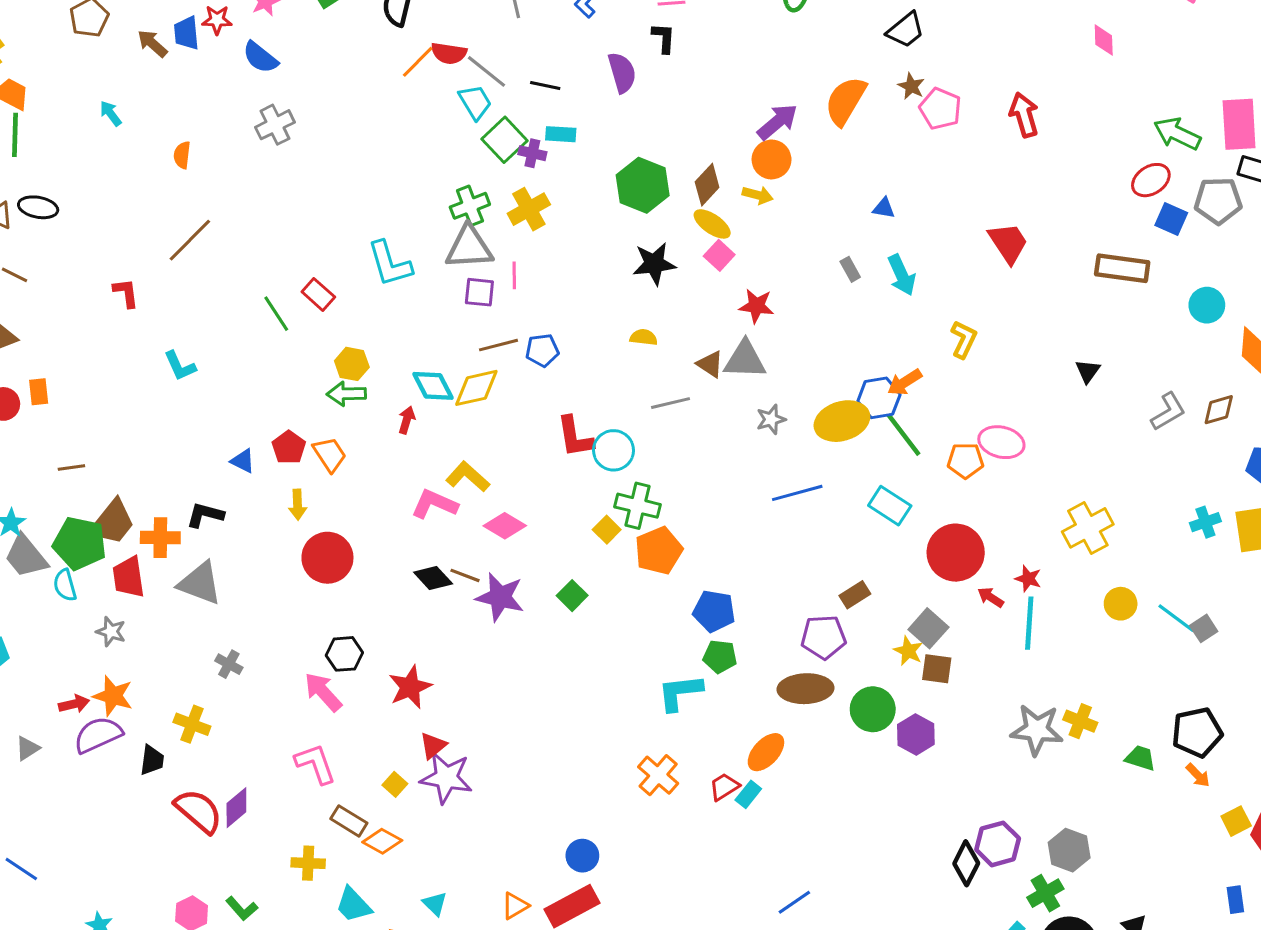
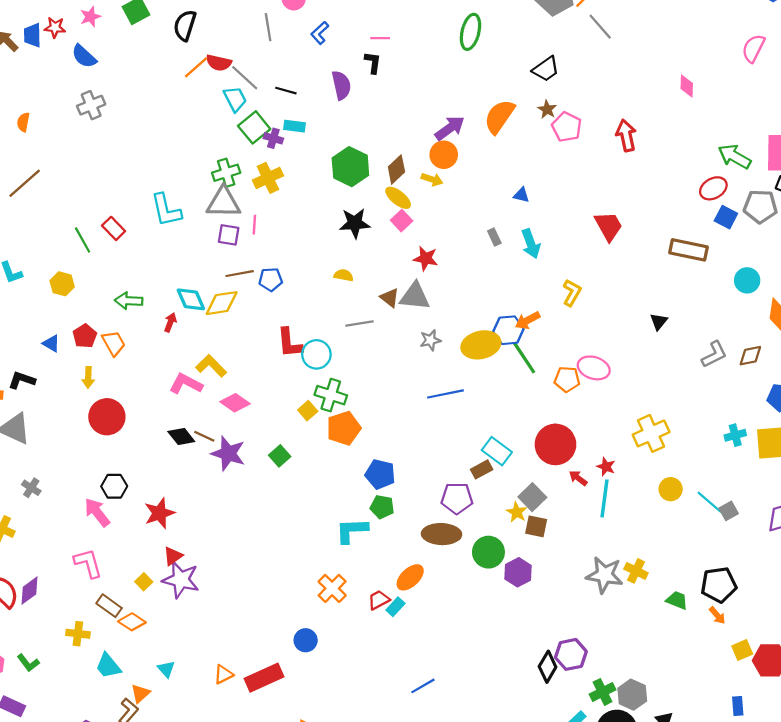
yellow hexagon: (352, 364) -> (62, 284), moved
cyan rectangle: (890, 506) -> (497, 451), moved
gray hexagon: (1069, 850) -> (632, 695), moved
blue circle: (582, 856) -> (306, 640), moved

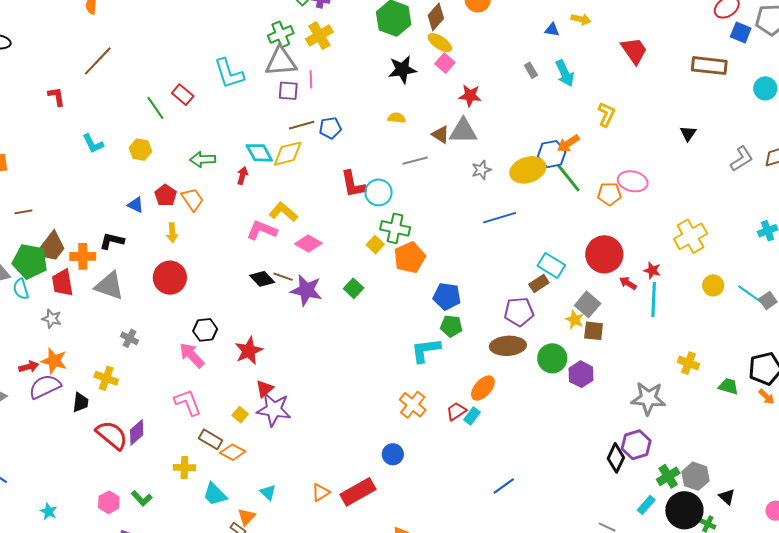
yellow arrow: (432, 179) -> (581, 19), moved
red circle: (107, 417) -> (170, 278), moved
gray star: (605, 575) -> (648, 398), moved

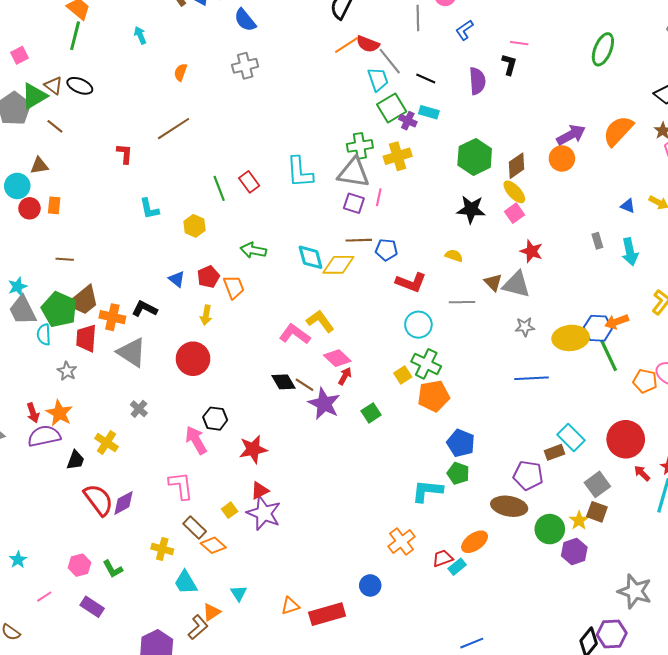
red arrow: (242, 176) -> (345, 376), moved
red L-shape: (353, 184) -> (411, 282), moved, turned -72
yellow star: (575, 320) -> (579, 520), moved
red arrow: (29, 367) -> (33, 413), turned 72

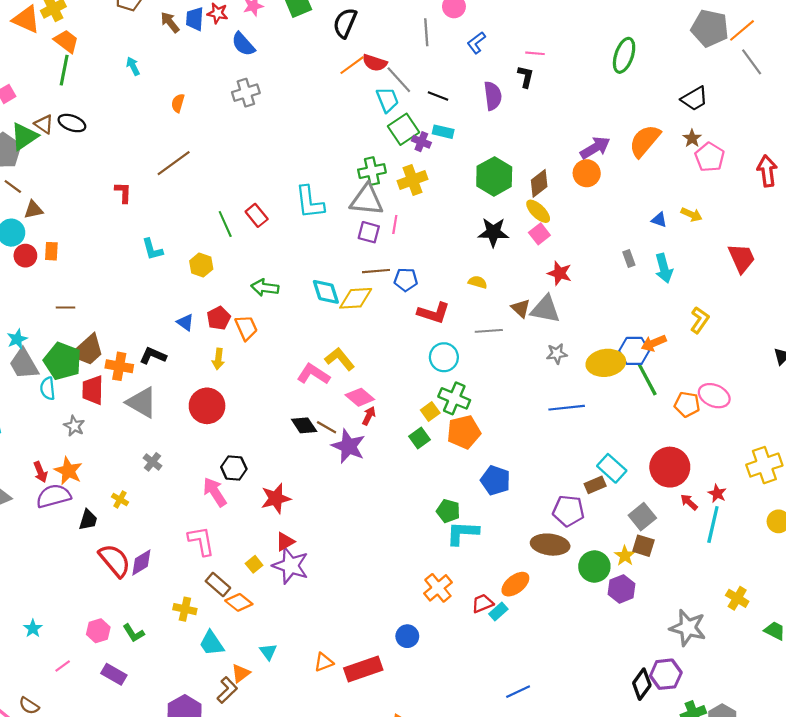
brown line: (55, 126) -> (13, 186), moved
green square: (371, 413) -> (420, 438), moved
yellow cross: (106, 443) -> (120, 499), size x0.7
green pentagon: (458, 473) -> (448, 511), moved

